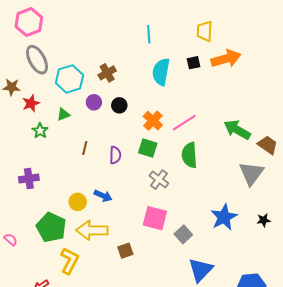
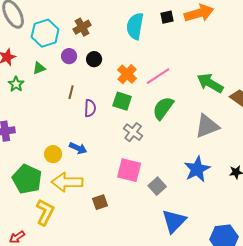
brown line: (85, 148) -> (71, 92), moved
green semicircle: (189, 155) -> (163, 108), turned 40
gray triangle: (251, 173) -> (207, 126), moved, turned 32

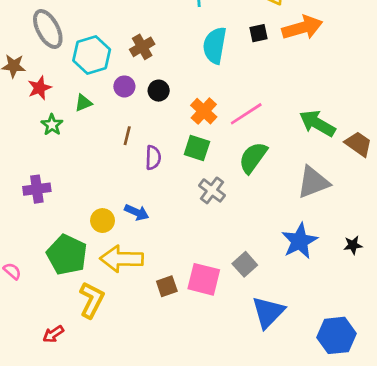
pink square: (129, 170) -> (204, 279), moved

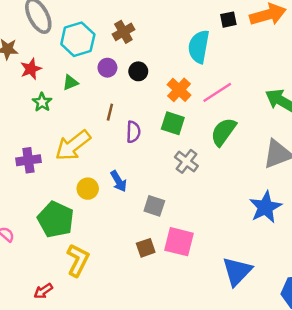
cyan semicircle: (215, 45) -> (199, 47), moved
blue arrow: (137, 212) -> (119, 181), turned 35
yellow arrow: (122, 259) -> (73, 145), moved, turned -39
gray square: (245, 264) -> (154, 206), moved, turned -30

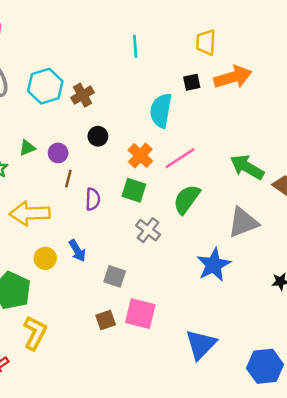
cyan hexagon: (78, 39) -> (45, 86), moved
purple circle: (107, 68) -> (58, 153), moved
yellow arrow: (73, 145) -> (30, 213), turned 36
blue star: (265, 207) -> (214, 265), moved

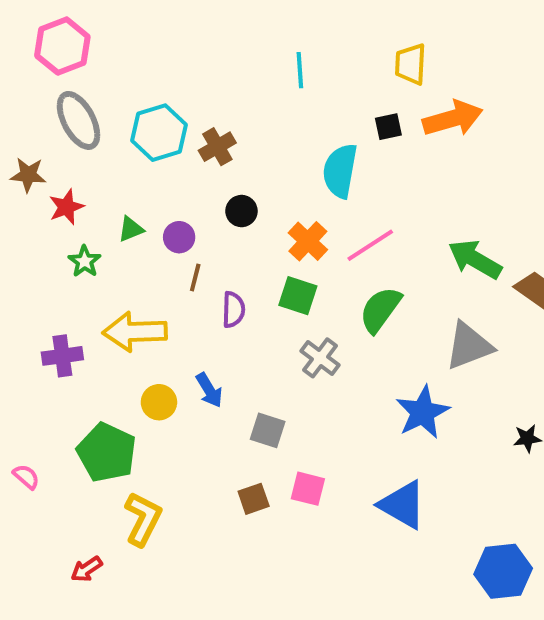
pink square: (140, 314) -> (308, 489), size x0.7
blue triangle: (201, 344) -> (402, 505), moved, turned -44

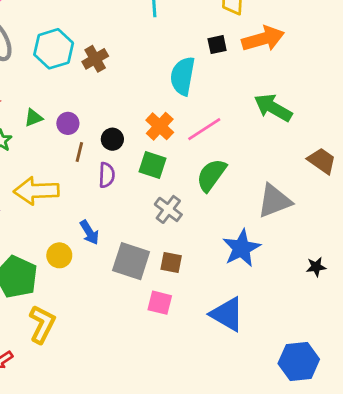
black circle: (241, 211) -> (112, 139), moved
green arrow: (475, 259) -> (273, 108), moved
yellow circle: (159, 402) -> (59, 255), moved
gray square: (268, 430) -> (131, 261), size x1.5
brown square: (254, 499) -> (171, 263), moved, turned 30

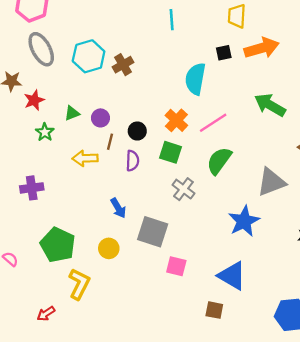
yellow arrow: (36, 191) -> (85, 158), moved, size x0.7
yellow circle: (59, 255) -> (109, 248), moved
brown square: (171, 263) -> (214, 310), moved

